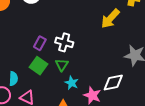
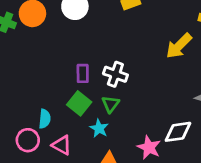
purple rectangle: (40, 43) -> (83, 73), turned -32
cyan star: (72, 83) -> (99, 128), moved

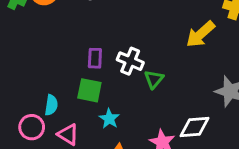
green square: (79, 103) -> (89, 90), turned -30
green triangle: (111, 104) -> (154, 79), moved

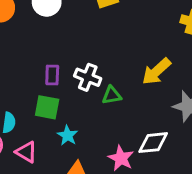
yellow arrow: (201, 34) -> (156, 71), moved
green triangle: (154, 79) -> (112, 95), turned 42

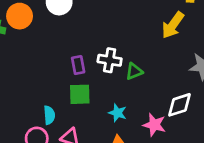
yellow arrow: (156, 71) -> (173, 25), moved
cyan star: (67, 135) -> (118, 113), moved

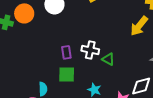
green triangle: (134, 71) -> (108, 59), turned 48

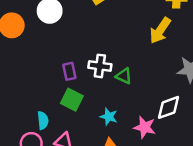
green square: (67, 75) -> (72, 100), turned 30

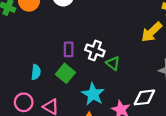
cyan star: (109, 117) -> (93, 94), size x1.5
cyan semicircle: (43, 120) -> (36, 72), moved

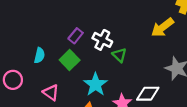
purple rectangle: (69, 49) -> (76, 36), turned 32
pink circle: (24, 102) -> (13, 80), moved

